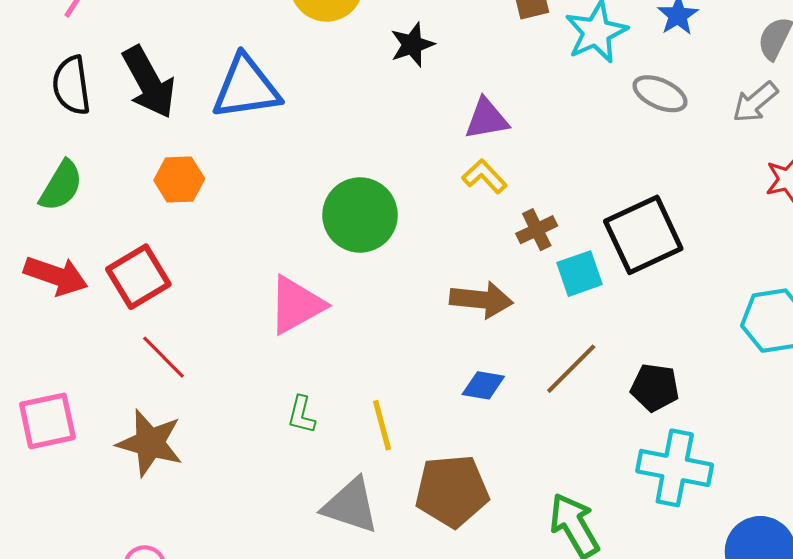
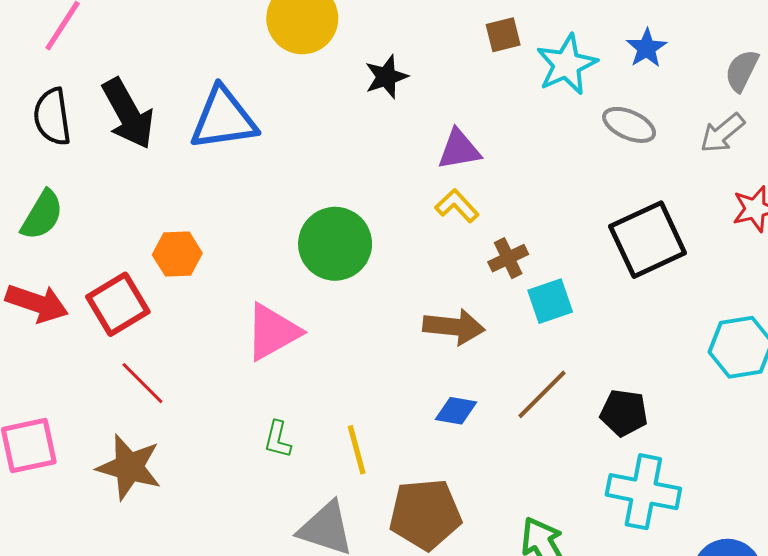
orange hexagon: (179, 179) -> (177, 254), moved
black square: (643, 235) -> (648, 240), moved

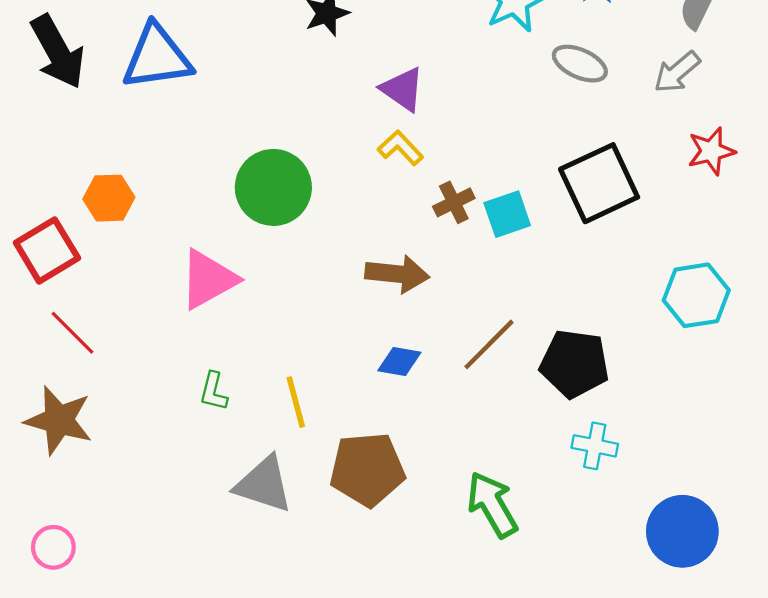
purple triangle: (459, 150) -> (403, 89), turned 45
cyan square: (550, 301) -> (507, 214), moved
black pentagon: (624, 413) -> (575, 364), size x1.4
cyan cross: (643, 492) -> (595, 446), size x0.6

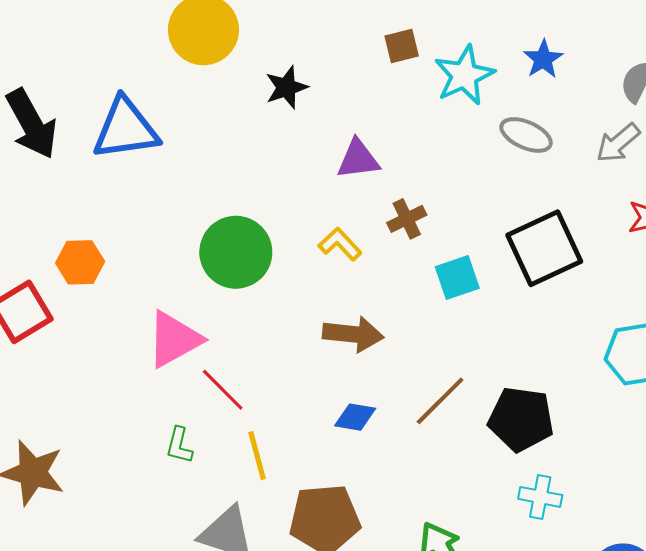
purple triangle: (403, 89) -> (358, 159), turned -42
yellow L-shape: (400, 148) -> (340, 244), moved
brown cross: (454, 202) -> (407, 219), moved
red line: (73, 333) -> (223, 390), moved

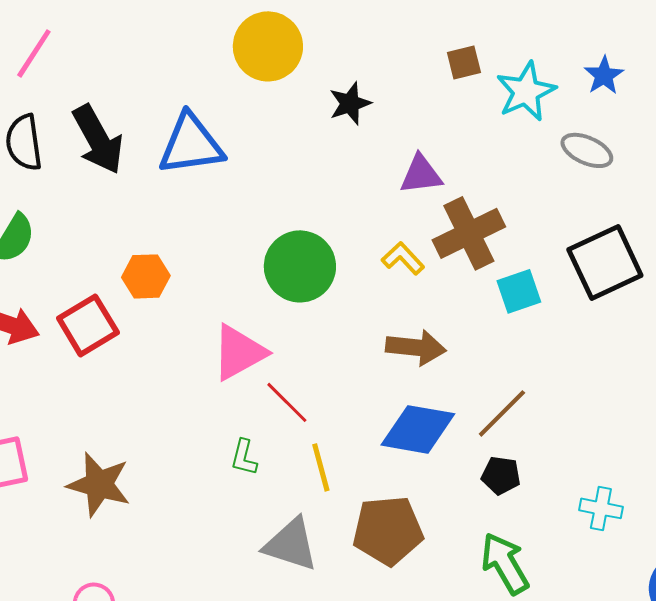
brown cross: (407, 219) -> (469, 233), size x1.8
blue diamond: (355, 417) -> (418, 429), size x1.8
black pentagon: (521, 419) -> (501, 475), moved, size x0.6

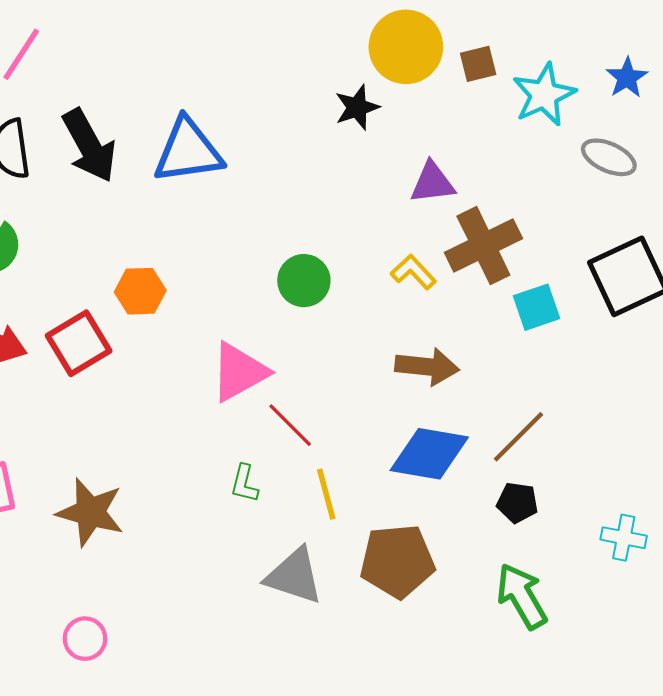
yellow circle: (268, 46) -> (406, 47), moved
green circle: (300, 266) -> (304, 281), size x0.7

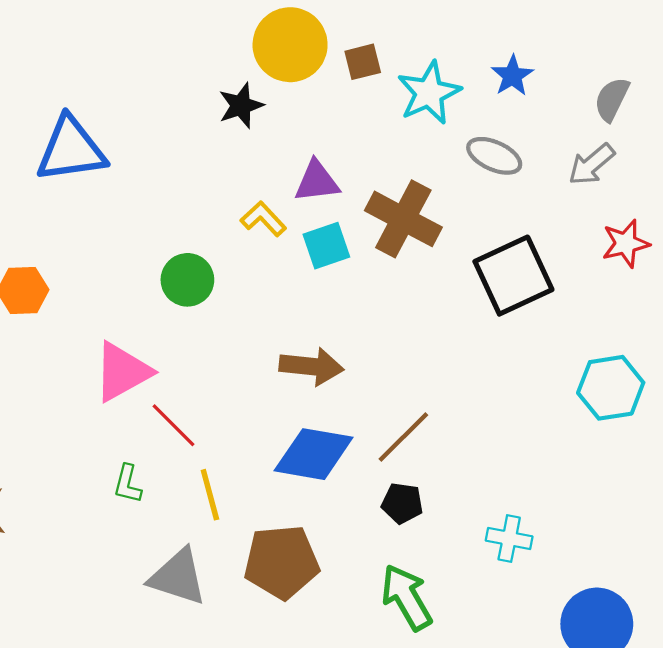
brown cross: (483, 246) -> (403, 219), moved, turned -36
yellow L-shape: (413, 272) -> (263, 219), moved
cyan square: (537, 307) -> (326, 246), moved

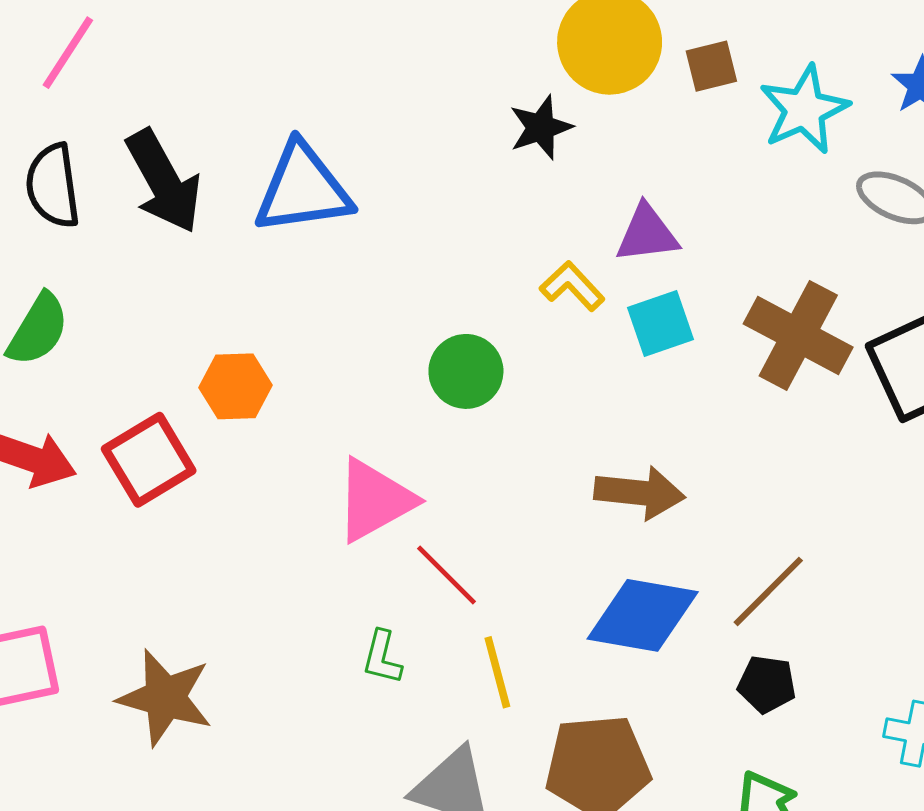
brown cross: (403, 219) -> (798, 336), moved

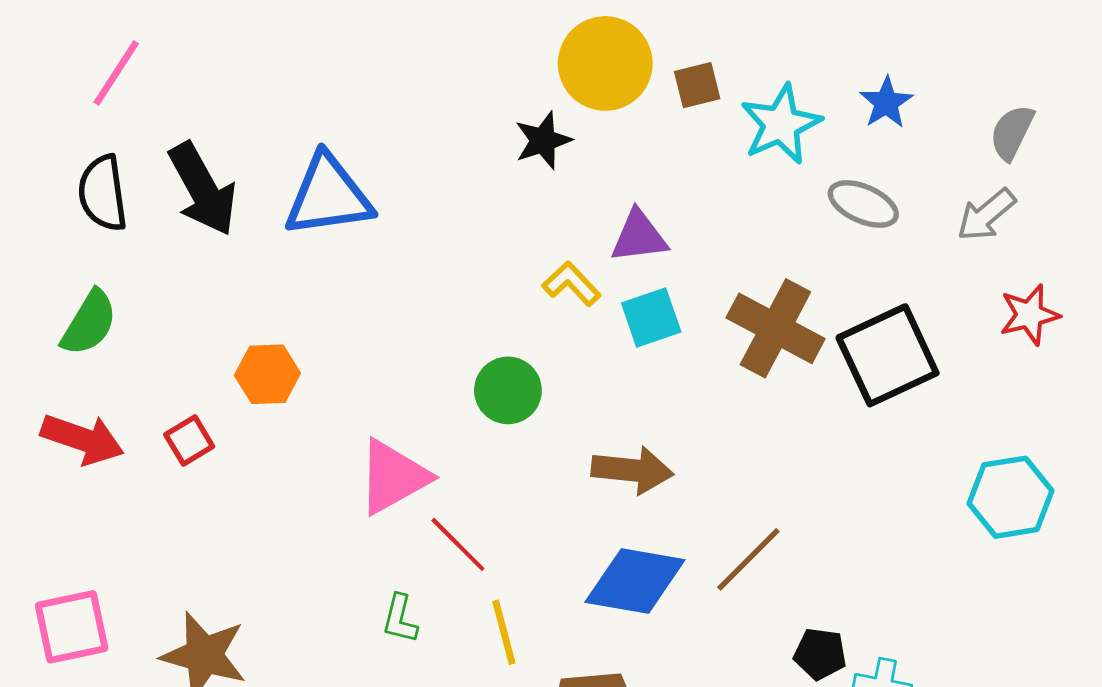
green circle: (466, 371) -> (508, 390), moved
red square: (149, 460) -> (189, 440), size x0.6
black pentagon: (767, 684) -> (820, 654), moved

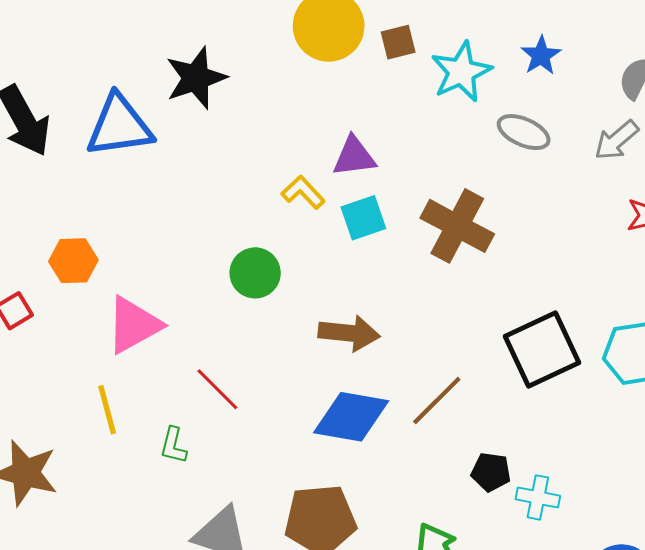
black star: (543, 140) -> (196, 78), moved, size x1.4
black square: (888, 355) -> (542, 349), moved
pink triangle: (393, 477) -> (134, 325), moved
yellow line: (504, 632) -> (107, 410), moved

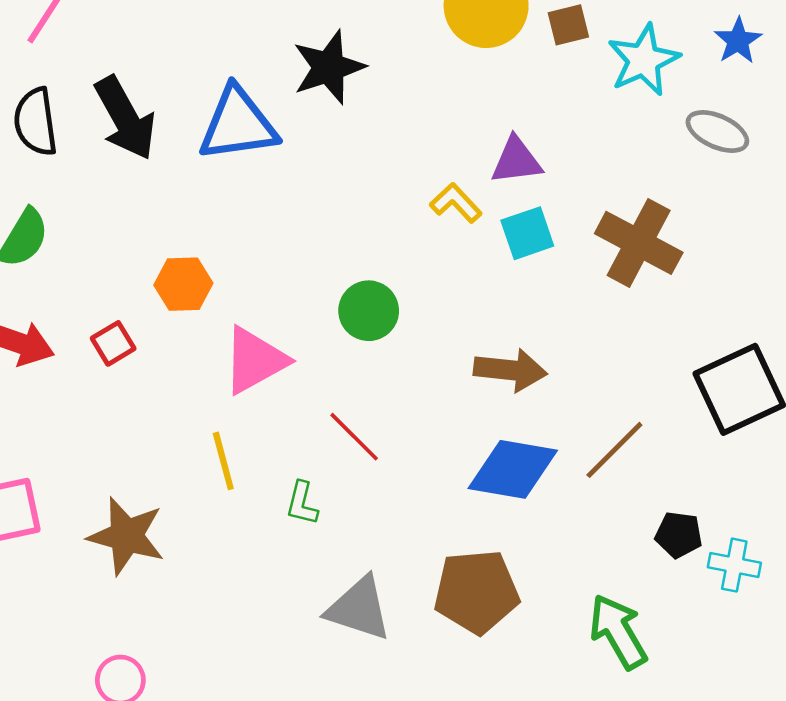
green circle: (255, 273) -> (369, 311), moved

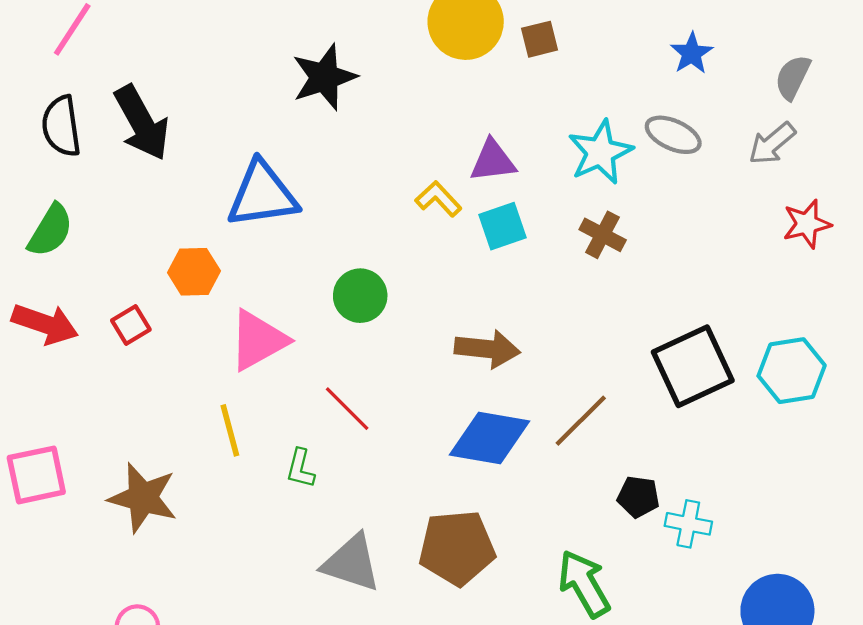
cyan star: (644, 60) -> (600, 152), moved
blue triangle: (238, 124) -> (262, 195), moved
brown cross: (639, 243) -> (603, 235), size x0.6

